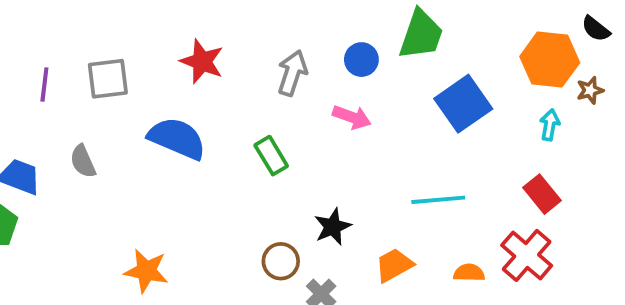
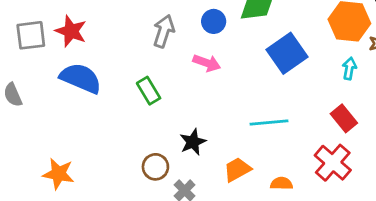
red star: (202, 61) -> (71, 31), moved
orange semicircle: (469, 273) -> (281, 183), moved

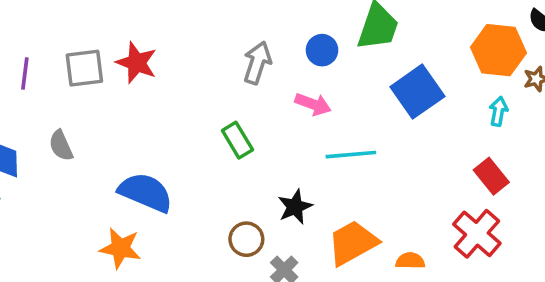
blue semicircle: (81, 78) -> (146, 192), moved
cyan line: (269, 123) -> (351, 155), moved
orange trapezoid: (237, 170) -> (353, 243), size x1.4

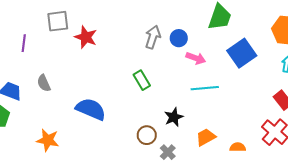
blue circle: (322, 50) -> (179, 38), moved
gray square: (84, 68) -> (58, 21), moved
pink arrow: (313, 104) -> (196, 58), moved
orange trapezoid: (353, 243) -> (206, 137), size x0.7
orange star: (120, 248) -> (48, 140), moved

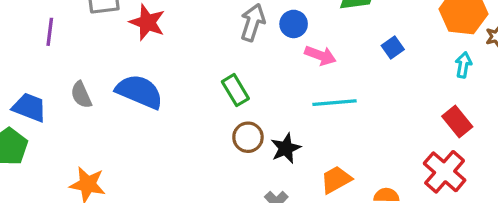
blue square: (242, 53) -> (393, 48), size x0.5
blue semicircle: (91, 109) -> (139, 92), moved
brown circle: (147, 135) -> (248, 137), moved

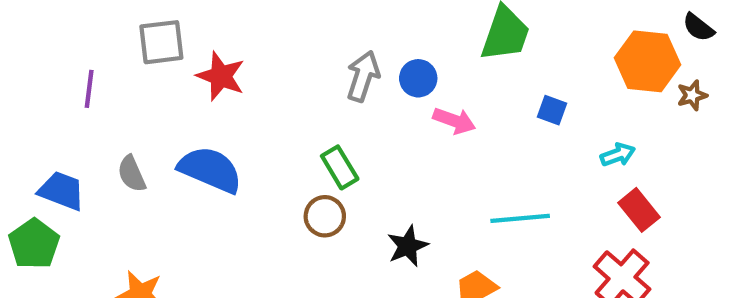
blue square: (393, 48) -> (552, 110), turned -35
cyan arrow: (463, 65) -> (618, 155), moved, turned 60
cyan line: (334, 103) -> (520, 218), moved
brown circle: (248, 137) -> (325, 216), moved

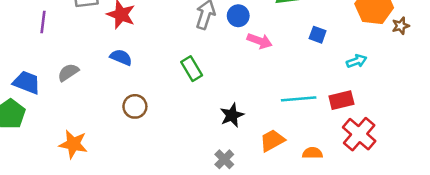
blue semicircle: (210, 170) -> (121, 57), moved, size x0.6
gray semicircle: (132, 174) -> (68, 72), turned 80
red rectangle: (639, 210) -> (341, 100), moved, turned -65
brown circle: (325, 216) -> (135, 106), moved

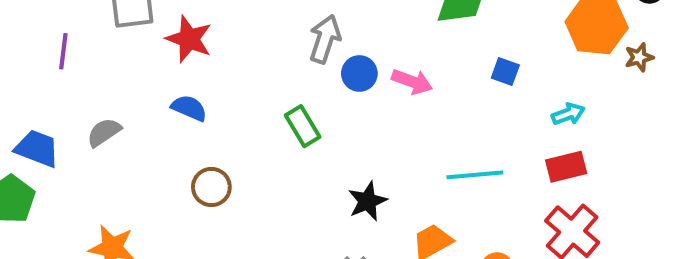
blue circle: (238, 16) -> (359, 73), moved
red rectangle: (341, 100) -> (566, 167), moved

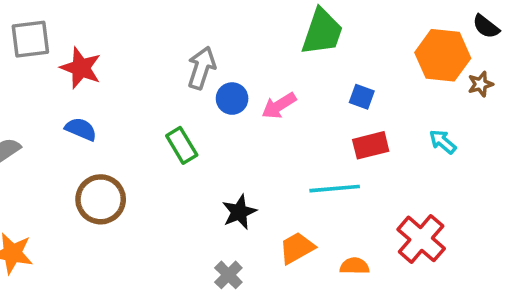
pink arrow: (412, 82) -> (279, 106), turned 128
cyan arrow: (568, 114) -> (443, 142), moved, turned -120
red rectangle: (566, 167) -> (371, 145), moved
brown circle: (211, 187) -> (101, 199), size x1.4

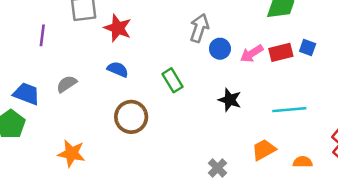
green rectangle: (182, 145) -> (173, 80), moved
red rectangle: (371, 145) -> (281, 52), moved
black star: (239, 212) -> (230, 100), moved, turned -30

